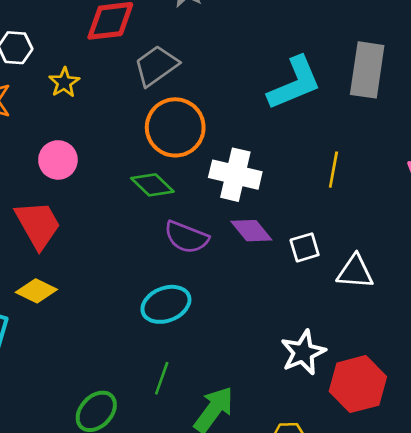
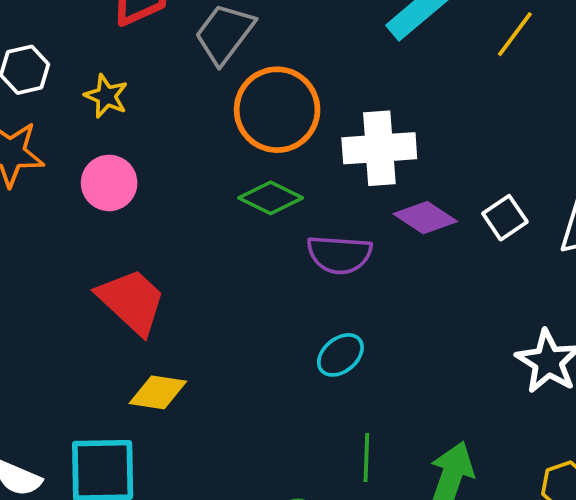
pink circle: (58, 160) -> (109, 183), moved
yellow line: (333, 170) -> (515, 34), moved, turned 44
cyan ellipse: (166, 304) -> (340, 355), size x0.7

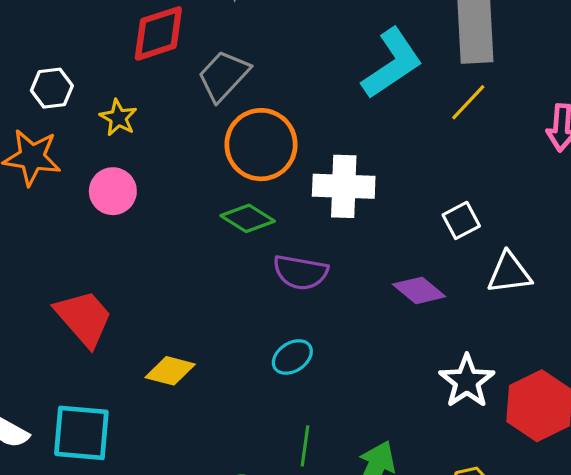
purple diamond: (425, 218) -> (419, 290), moved
white square: (505, 218) -> (461, 220), moved
red trapezoid: (132, 301) -> (84, 318), moved
yellow diamond: (158, 392) -> (170, 371), moved

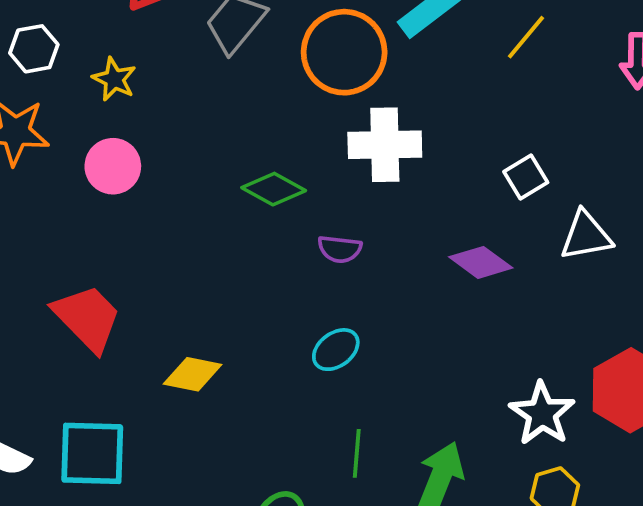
orange circle: (261, 145) -> (344, 52), moved
purple semicircle: (301, 272) -> (340, 249), size x0.7
white star: (467, 381) -> (542, 414), moved

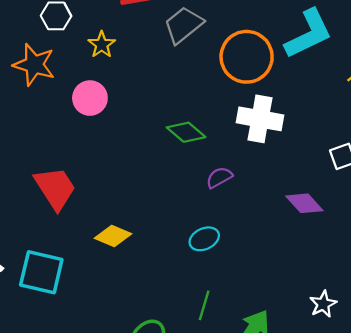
purple semicircle: (340, 249) -> (219, 177), turned 132
white star: (542, 414) -> (323, 304), size x0.7

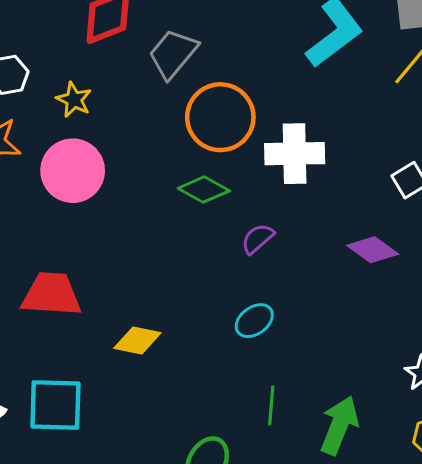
orange circle: (247, 57) -> (220, 117), moved
pink circle: (90, 98) -> (73, 171), size x1.4
red trapezoid: (55, 188) -> (52, 294), turned -42

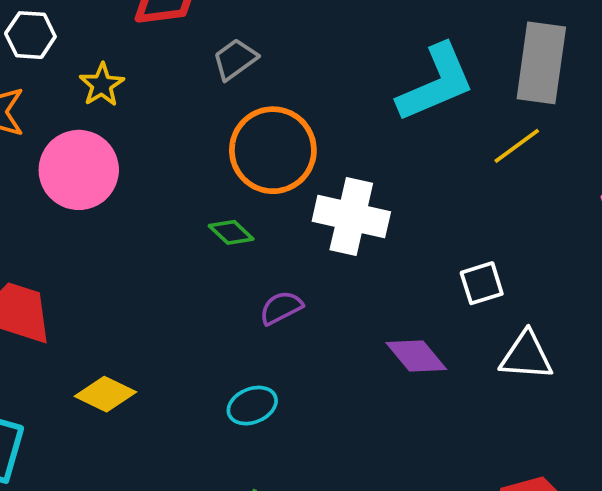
gray trapezoid: (173, 54) -> (235, 59), size x0.7
green diamond: (204, 190) -> (231, 232), size x0.7

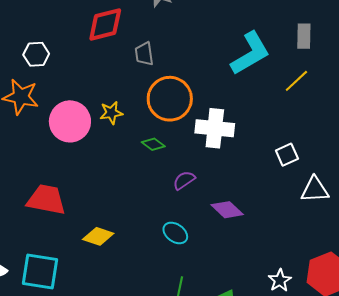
gray trapezoid: (235, 59) -> (144, 54), turned -55
gray rectangle: (541, 63) -> (304, 36), size x0.6
yellow star: (102, 85) -> (111, 113), moved, turned 30
purple diamond: (416, 356) -> (227, 210), moved
cyan ellipse: (252, 406) -> (175, 233), turned 65

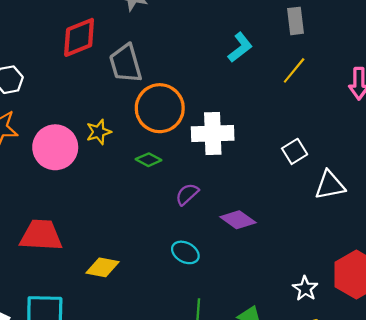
cyan L-shape: (250, 53) -> (240, 47), size x0.6
gray trapezoid: (144, 54) -> (126, 63), size x1.5

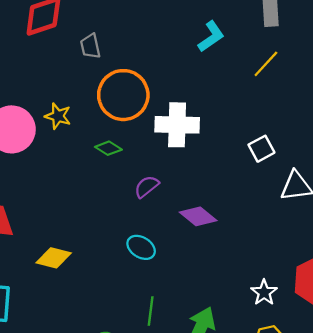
gray trapezoid: (126, 63) -> (90, 46), size x0.6
yellow star: (99, 132) -> (58, 116), turned 30

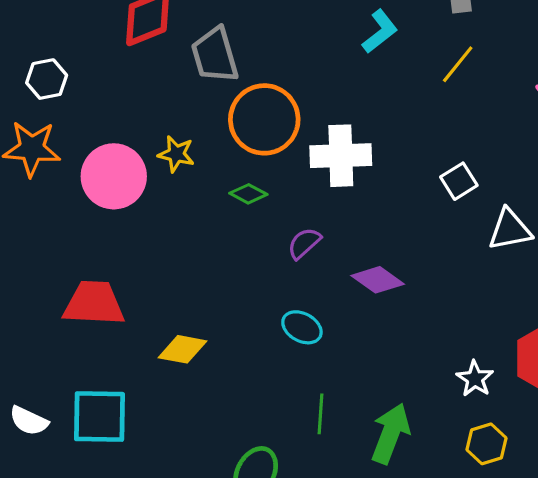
gray trapezoid: (90, 46) -> (215, 55), size x1.6

